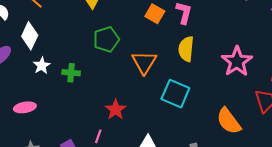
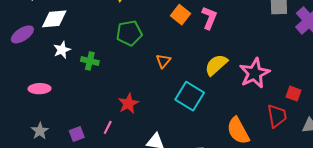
white diamond: (30, 36) -> (54, 19), turned 52
yellow semicircle: (186, 49) -> (216, 65), moved, turned 35
orange triangle: (144, 62) -> (163, 61), size x0.6

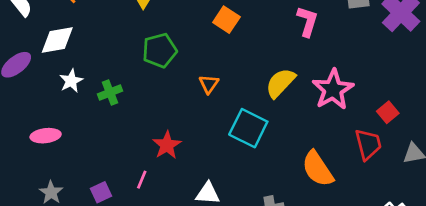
pink L-shape: (209, 18) -> (307, 21), moved
green cross: (90, 61) -> (110, 93), turned -30
red square: (294, 94) -> (388, 112), turned 35

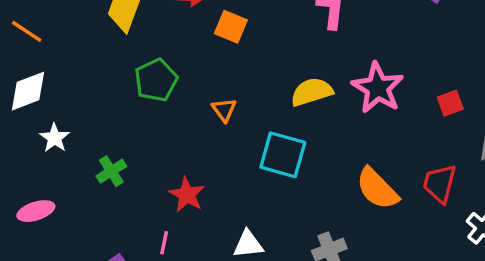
yellow semicircle: (280, 83) -> (312, 92), turned 40
green cross: (110, 93) -> (111, 171), moved
red square: (388, 112) -> (450, 103), turned 30
red trapezoid: (368, 144) -> (440, 183), moved, turned -140

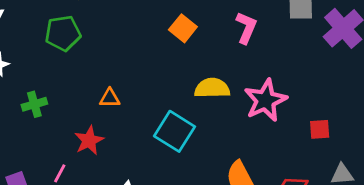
orange square: (231, 27) -> (183, 28), moved
green pentagon: (156, 80) -> (63, 33), moved
orange triangle: (224, 110) -> (110, 98), moved, turned 50

